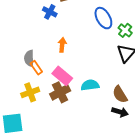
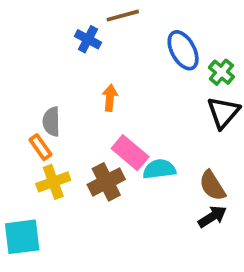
orange rectangle: (36, 68) -> (40, 147), moved
pink rectangle: (62, 76) -> (130, 153), moved
black arrow: (120, 112) -> (212, 217), turned -49

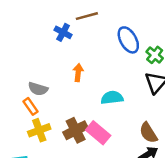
gray semicircle: (51, 122) -> (38, 89), turned -72
pink rectangle: (130, 153) -> (98, 133), moved
cyan semicircle: (159, 169) -> (112, 98), moved

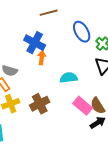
blue cross: (63, 32) -> (35, 43), moved, size x1.5
pink rectangle: (98, 133) -> (83, 106), moved

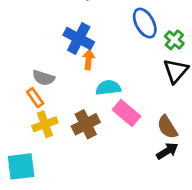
cyan semicircle: (69, 78) -> (108, 88), moved
pink rectangle: (83, 106) -> (126, 113), moved

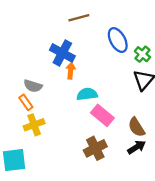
brown cross: (86, 124) -> (95, 148), moved

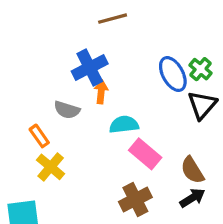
blue ellipse: (118, 40) -> (173, 74), moved
blue cross: (62, 53) -> (90, 67), turned 35
gray semicircle: (33, 86) -> (67, 110), moved
yellow cross: (34, 125) -> (51, 167), turned -30

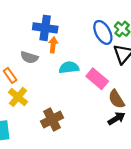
blue cross: (90, 67) -> (45, 28), turned 35
pink rectangle: (145, 154) -> (97, 79), moved
brown cross: (135, 199) -> (52, 120), moved

